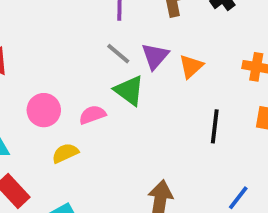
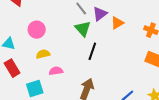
pink semicircle: (92, 115) -> (56, 71), moved
black line: (215, 126) -> (92, 51), moved

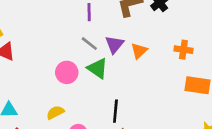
pink circle: (37, 30) -> (67, 72), moved
black line: (92, 51) -> (115, 111), moved

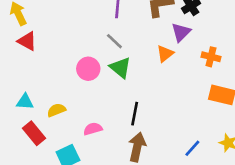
purple triangle: (114, 45) -> (181, 32), moved
yellow semicircle: (55, 112) -> (56, 110), moved

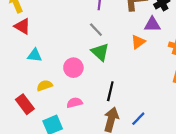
purple triangle: (181, 32) -> (152, 24), turned 42
pink circle: (88, 69) -> (73, 68), moved
cyan triangle: (25, 102) -> (35, 55), moved
blue line: (192, 148) -> (138, 119), moved

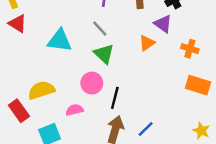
purple triangle: (152, 24) -> (163, 24), turned 36
cyan triangle: (35, 55) -> (60, 41), moved, size x1.5
pink circle: (73, 68) -> (92, 83), moved
yellow semicircle: (45, 85) -> (41, 90), size x1.5

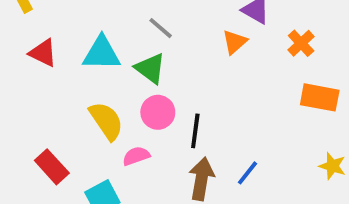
red triangle: (18, 24) -> (43, 53), moved
orange cross: (190, 49) -> (301, 43), turned 36
green triangle: (104, 54) -> (150, 68), moved
yellow semicircle: (41, 90) -> (106, 121), moved, turned 80

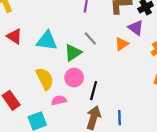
gray line: (161, 28) -> (90, 39), moved
green triangle: (150, 68) -> (73, 53), turned 42
blue line: (247, 173) -> (120, 118), turned -48

